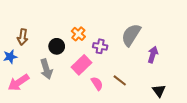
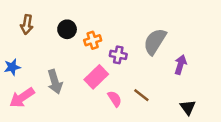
orange cross: (78, 34) -> (93, 40), turned 32
brown arrow: (23, 37) -> (27, 24), moved
black circle: (57, 46) -> (67, 29), moved

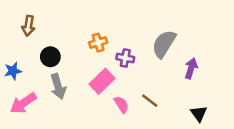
black circle: (67, 29) -> (50, 57), moved

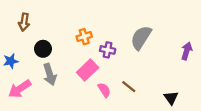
purple arrow: (191, 68) -> (187, 51), moved

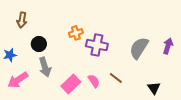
gray semicircle: (141, 38) -> (139, 48), moved
purple cross: (108, 50) -> (97, 45), size x1.5
pink rectangle: (88, 70) -> (71, 84), moved

